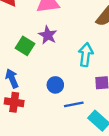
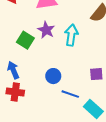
cyan arrow: (86, 55) -> (71, 35), moved
blue line: (74, 104) -> (70, 94), turned 30

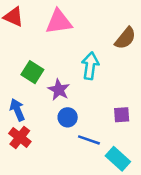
purple star: (46, 30) -> (59, 90), moved
red cross: (15, 92) -> (20, 137), turned 30

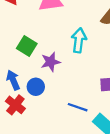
purple star: (59, 90) -> (51, 62), turned 30
blue circle: (68, 117) -> (36, 87), moved

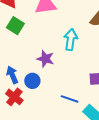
green square: (27, 46) -> (15, 26), moved
purple star: (51, 62) -> (45, 59), turned 30

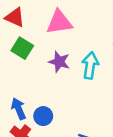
purple star: (45, 59) -> (59, 62), moved

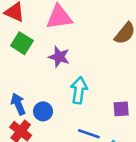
cyan arrow: (90, 65) -> (79, 90), moved

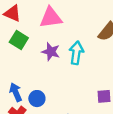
cyan arrow: (79, 90) -> (76, 53), moved

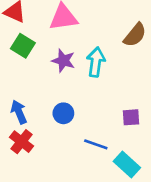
blue circle: (37, 99) -> (63, 113), moved

